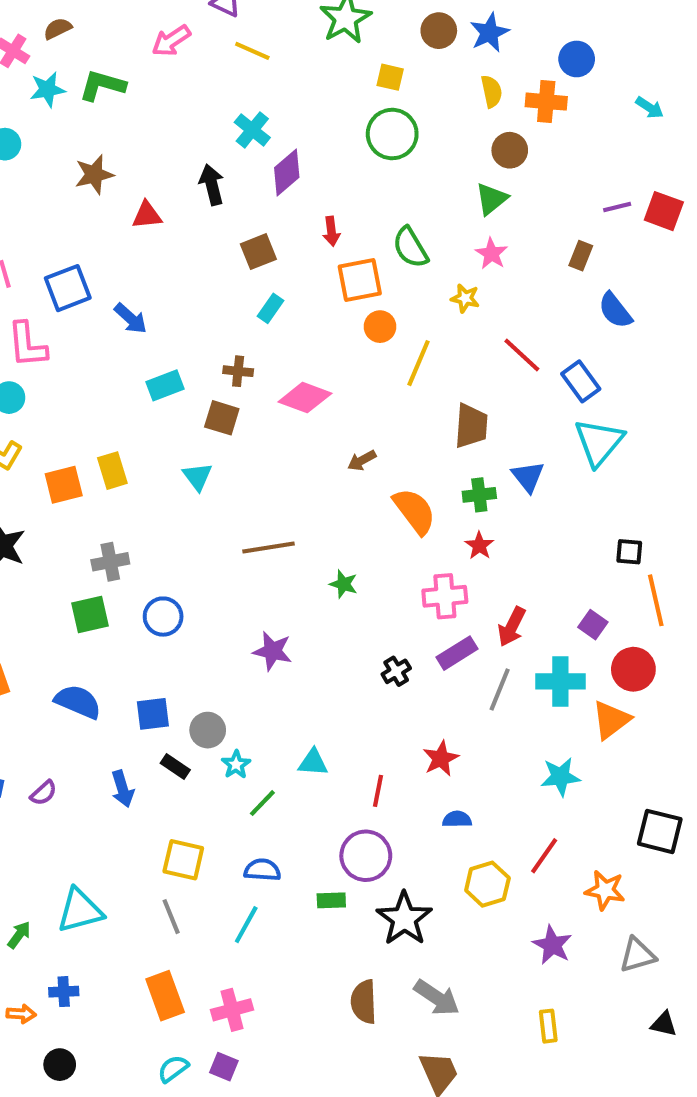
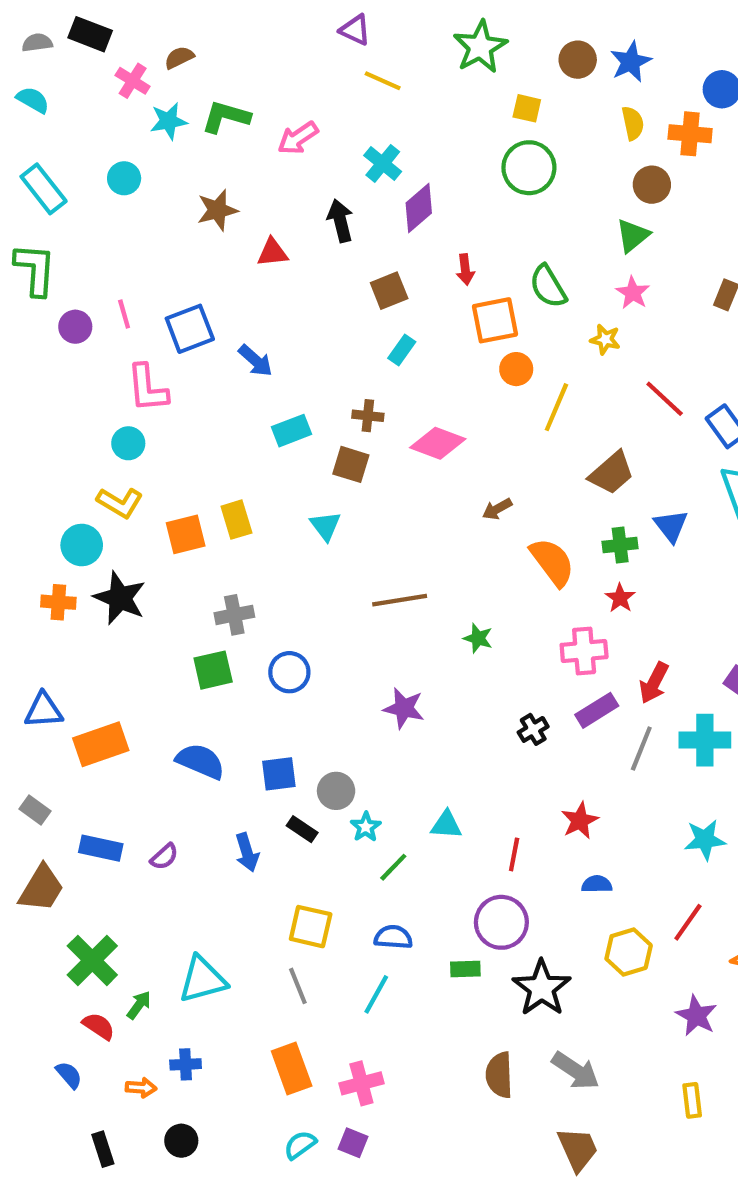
pink arrow: (171, 41) -> (298, 138), moved
brown trapezoid: (471, 426) -> (612, 473), turned 45

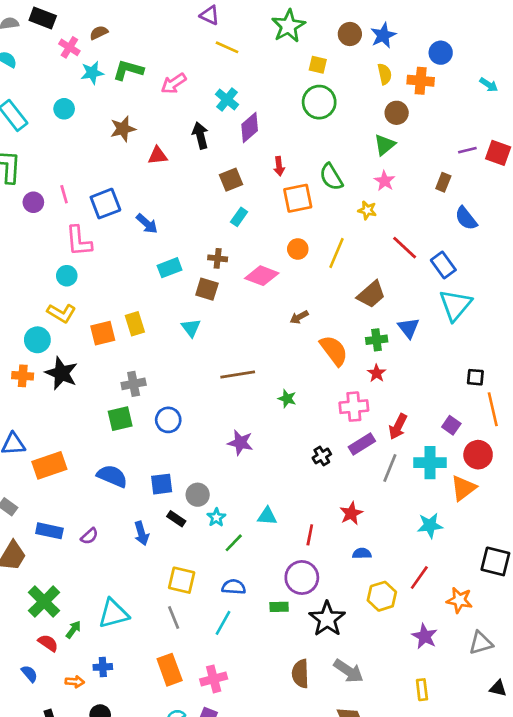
orange circle: (516, 369) -> (298, 249), moved

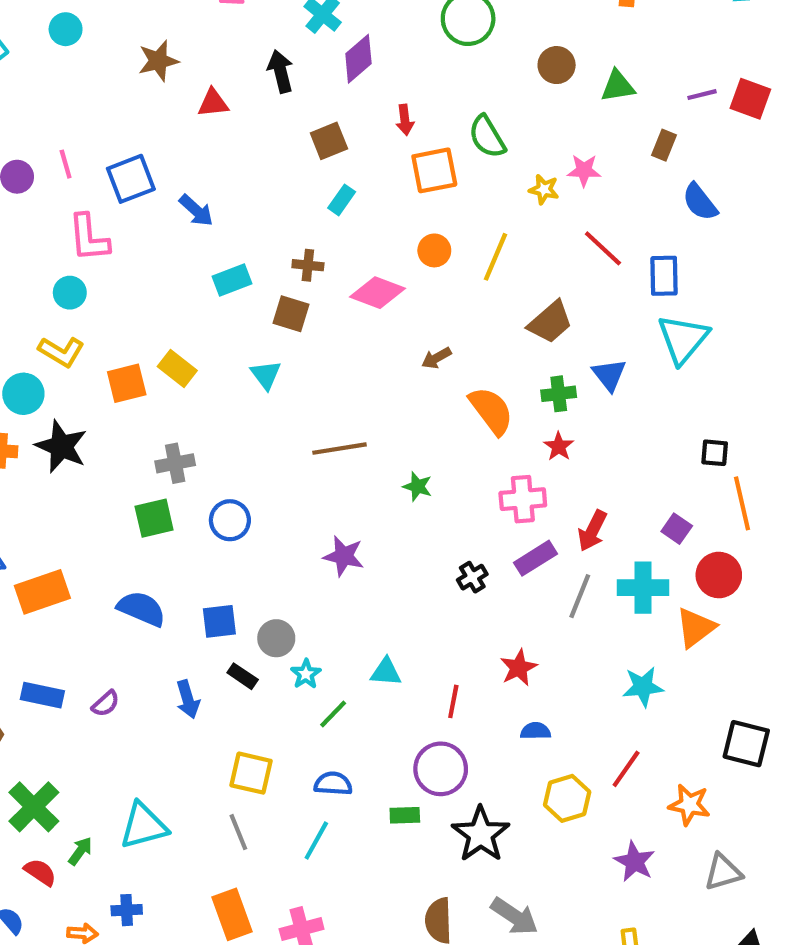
brown circle: (397, 113) -> (557, 65), moved
green triangle: (385, 145) -> (618, 86), moved, turned 30
pink star: (385, 181) -> (584, 170), moved, turned -30
blue rectangle: (443, 265) -> (664, 276), turned 35
yellow rectangle: (135, 324) -> (177, 368), turned -35

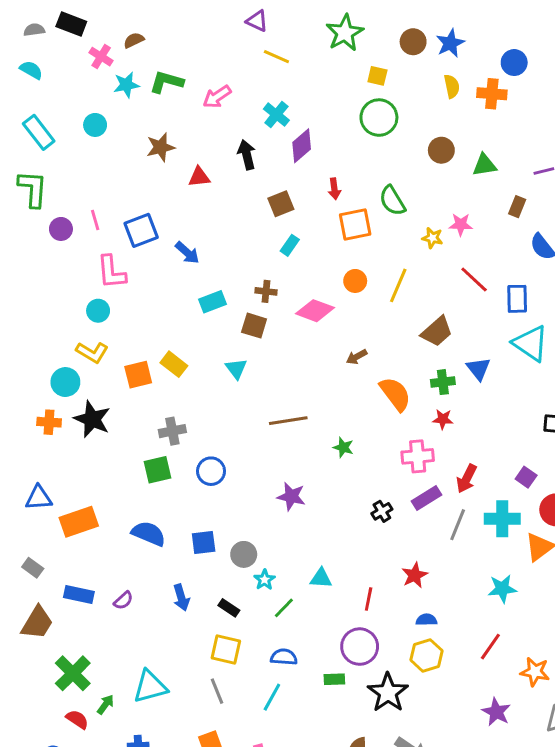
cyan triangle: (683, 339) -> (531, 343), turned -36
red star: (559, 446) -> (443, 419), turned -30
black rectangle: (243, 676) -> (229, 608), moved
yellow hexagon: (567, 798) -> (426, 655), moved

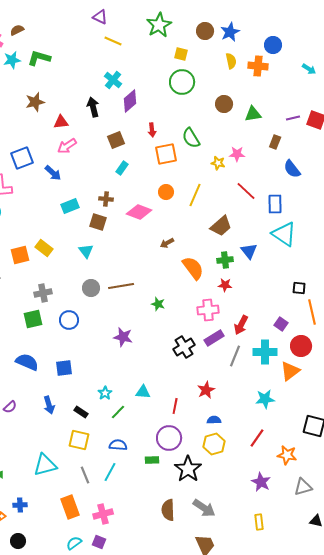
pink arrow: (217, 97) -> (67, 146), moved
black cross: (382, 511) -> (184, 347), size x1.5
gray circle: (244, 554) -> (91, 288), moved
cyan triangle: (150, 687) -> (45, 465), moved
gray line: (217, 691) -> (85, 475), moved

